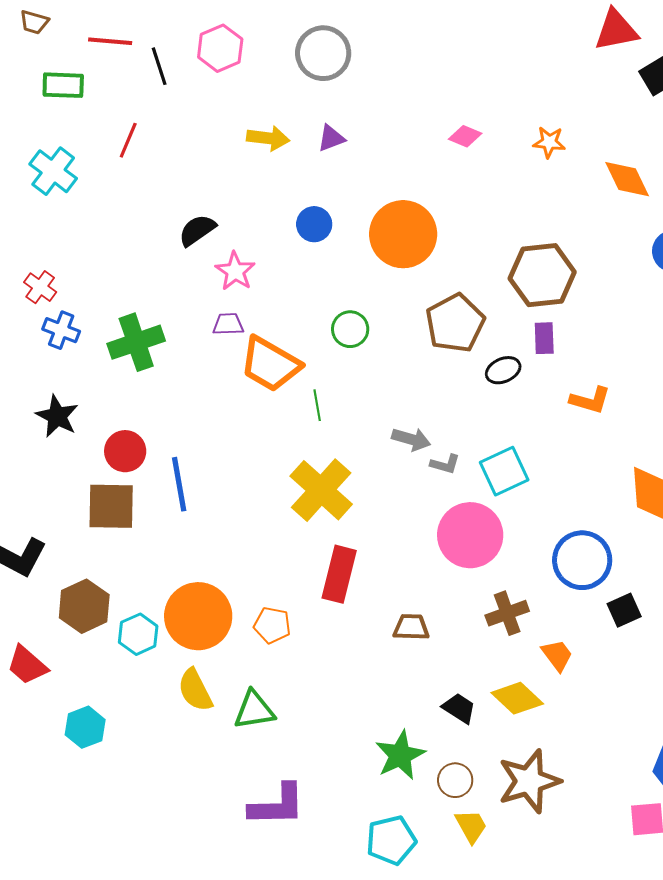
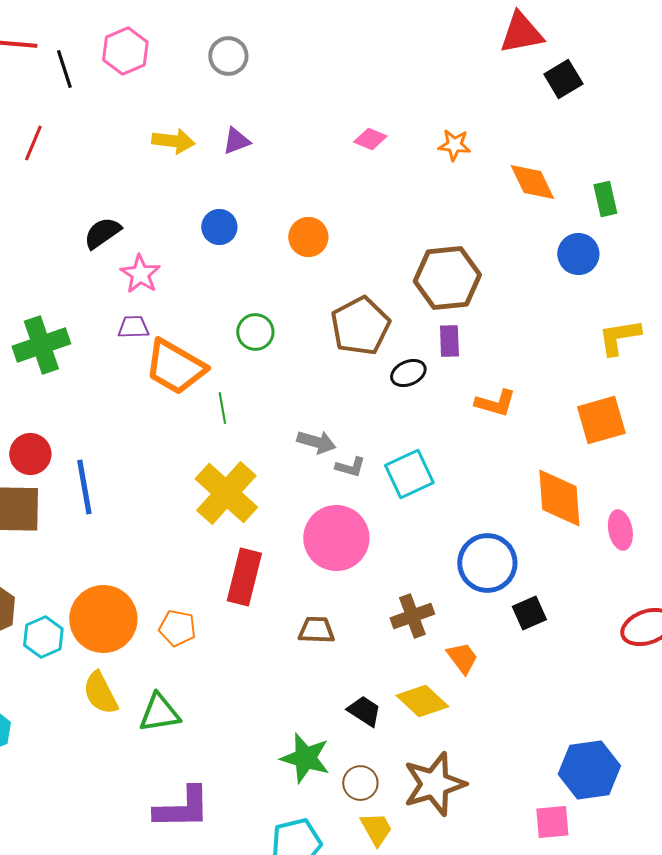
gray circle: (323, 53) -> (228, 56), size x0.7
orange circle: (403, 234) -> (308, 237), size x0.6
pink circle: (470, 535) -> (336, 538), moved
green star: (400, 755) -> (305, 758), turned -30

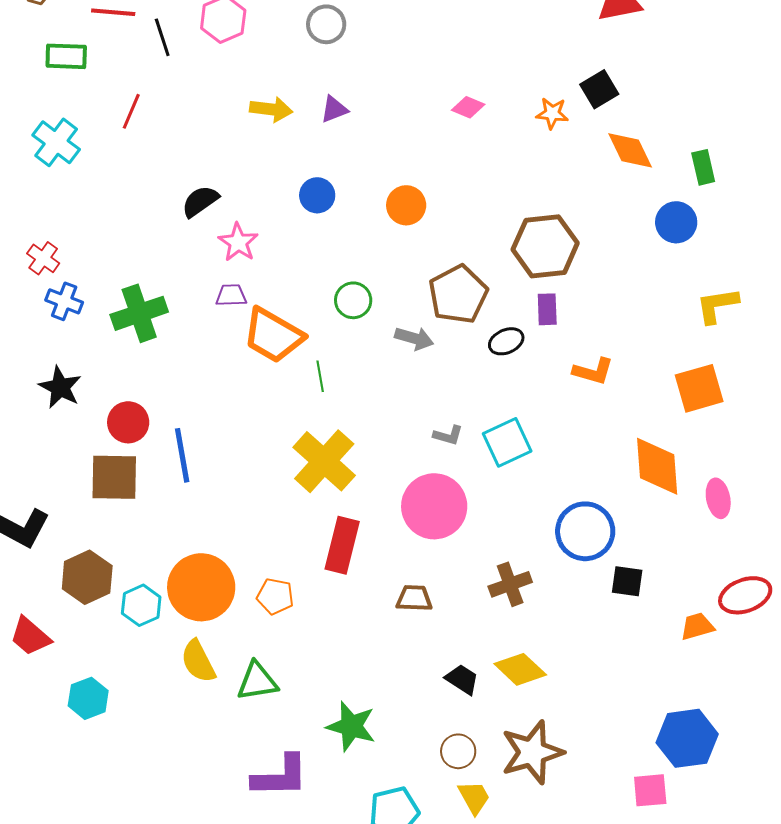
black square: (563, 79) -> (599, 89), moved
gray arrow: (316, 442) -> (414, 338), moved
black square: (529, 613) -> (627, 581), turned 32
orange trapezoid: (462, 658) -> (697, 626), moved, turned -69
green star: (305, 758) -> (351, 726), moved

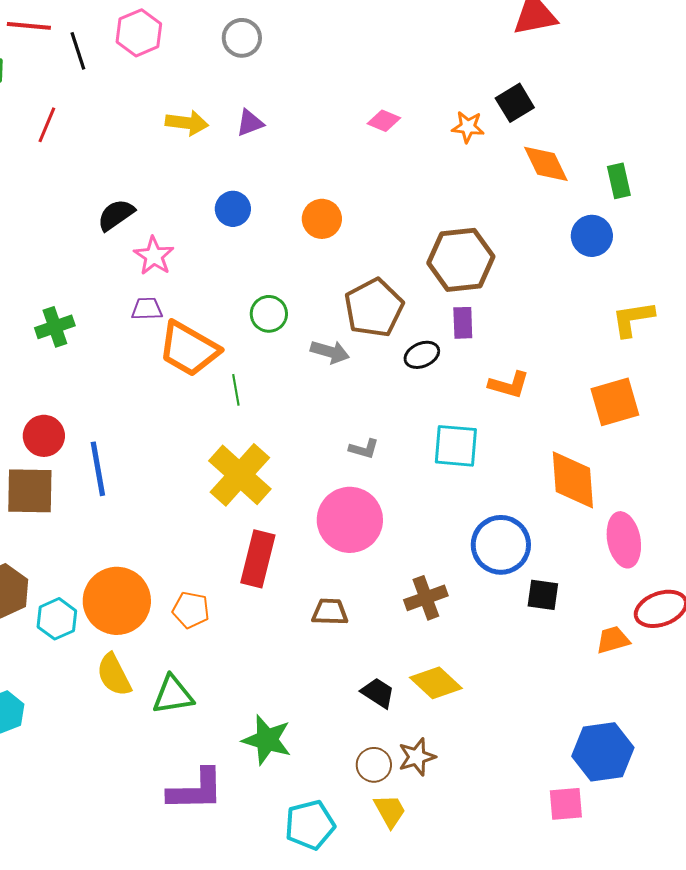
green cross: (139, 313) -> (55, 327), size x0.7
cyan square: (507, 442) -> (456, 446), moved, turned 30
pink ellipse: (718, 498) -> (624, 540), moved, size x1.4
brown star: (532, 752) -> (417, 757), moved, size x0.6

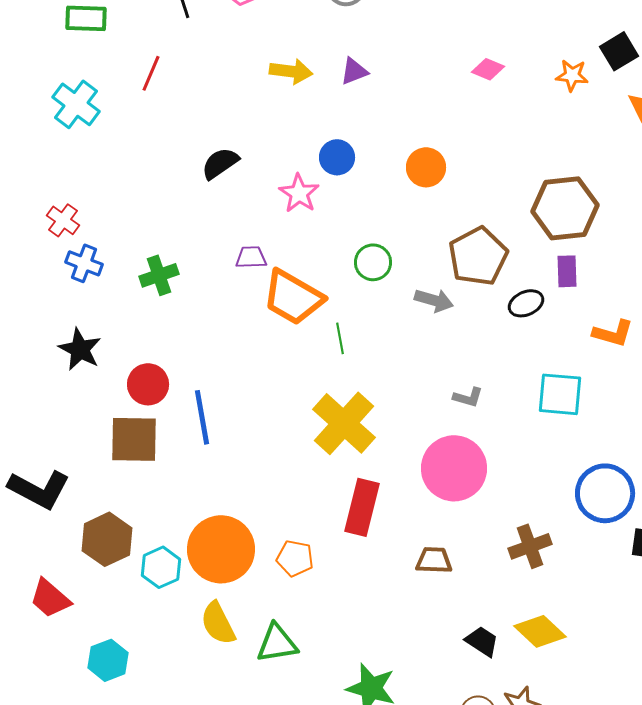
pink star: (154, 256) -> (299, 193), moved

